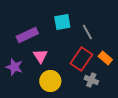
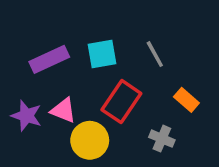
cyan square: (62, 22) -> (102, 54), moved
pink triangle: (40, 56) -> (63, 110), moved, turned -35
red rectangle: (81, 59) -> (121, 102), moved

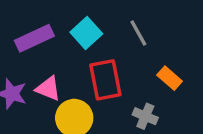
cyan square: (102, 54) -> (86, 33), turned -32
red rectangle: (121, 102) -> (105, 80), turned -45

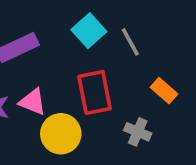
cyan square: (86, 33) -> (89, 31), moved

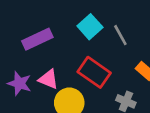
red rectangle: (95, 92) -> (94, 72), turned -44

